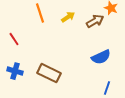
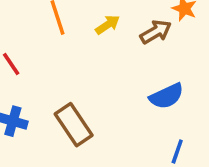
brown rectangle: (49, 73) -> (74, 125), turned 30

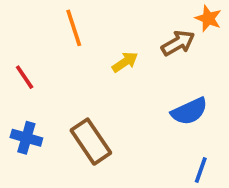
yellow arrow: (108, 25) -> (125, 62), moved

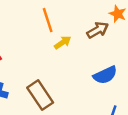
orange line: (74, 28) -> (48, 20), moved

